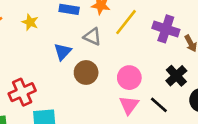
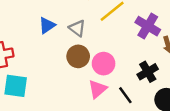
gray triangle: (92, 37) -> (77, 28), moved
brown circle: (86, 72) -> (78, 56), moved

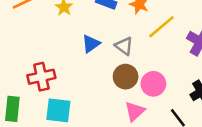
pink triangle: (98, 89) -> (135, 111), moved

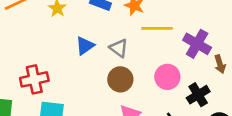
yellow line: (161, 27) -> (157, 28), turned 40
pink circle: (153, 84) -> (167, 77), moved

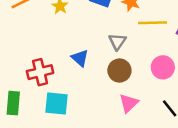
blue triangle: (85, 46) -> (80, 58), moved, turned -42
gray triangle: (119, 48) -> (117, 42), turned 30

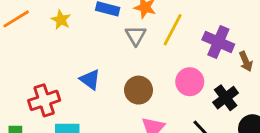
yellow line: (152, 23) -> (173, 30), turned -56
gray triangle: (117, 42) -> (136, 36), moved

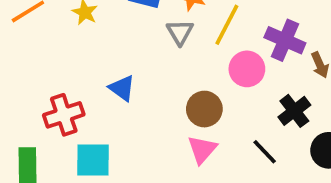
pink circle: (190, 82) -> (247, 69), moved
brown circle: (139, 90) -> (204, 109), moved

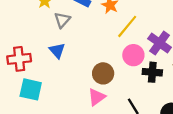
gray triangle: (180, 32) -> (62, 20), moved
black cross: (294, 111) -> (152, 72), moved, turned 30

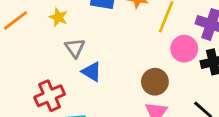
gray triangle: (62, 20) -> (75, 48), moved

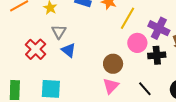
red cross: (50, 96) -> (36, 49), moved, turned -30

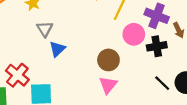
red cross: (36, 49) -> (17, 75), moved
blue triangle: (69, 50) -> (57, 49), turned 42
black line: (145, 89) -> (162, 83), moved

